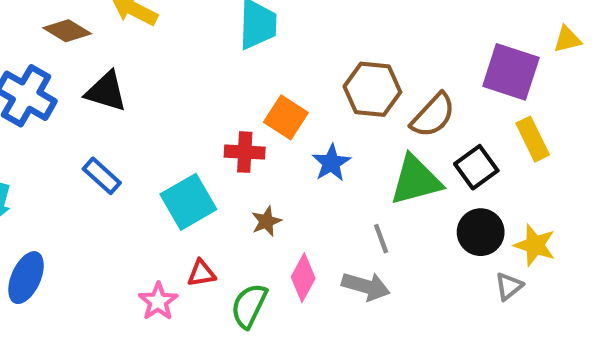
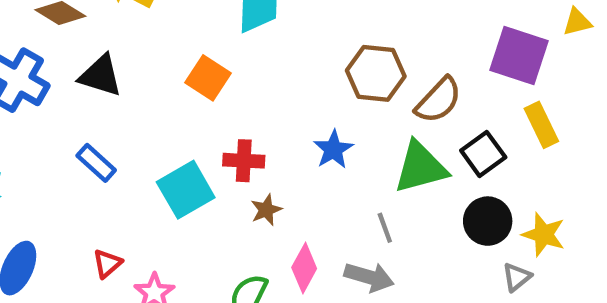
orange square: (286, 117) -> (208, 78), moved
red cross: (245, 152) -> (244, 161), moved
red triangle: (201, 273) -> (107, 264), moved, turned -32

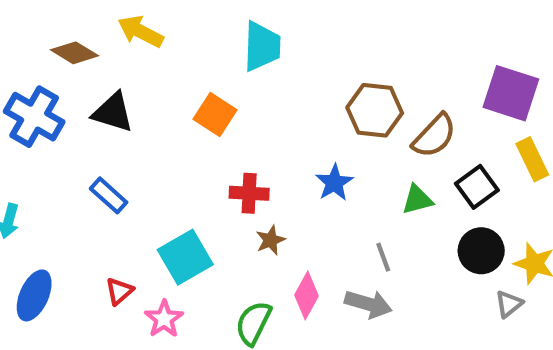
green triangle: (421, 167) -> (417, 200), size x0.6
cyan square: (186, 190) -> (185, 257), moved

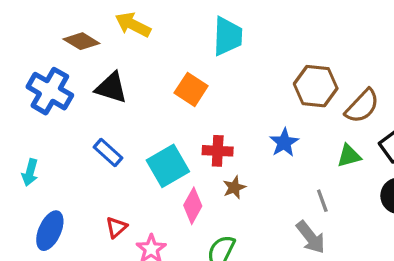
cyan square: (185, 257) -> (168, 166), moved
pink diamond: (307, 295) -> (193, 206), moved
gray arrow: (368, 304) -> (311, 237), turned 36

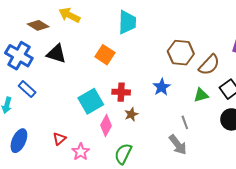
blue rectangle: (108, 153) -> (27, 89), moved

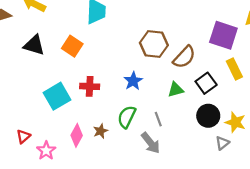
black triangle: (56, 54) -> (34, 45), moved
brown star: (131, 114) -> (101, 131), moved
pink diamond: (106, 125) -> (77, 135), moved
green semicircle: (123, 154) -> (127, 117), moved

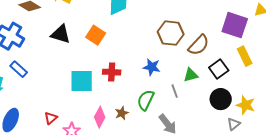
blue star: (133, 81) -> (152, 67), turned -30
cyan square: (57, 96) -> (82, 81), turned 30
gray line: (158, 119) -> (175, 91), moved

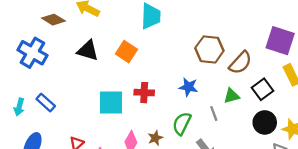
blue rectangle: (19, 69) -> (46, 103), moved

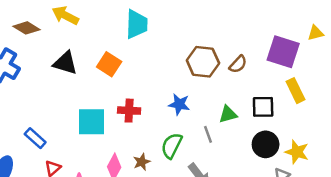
brown semicircle: (240, 63) -> (238, 64), moved, size x0.7
black square: (263, 89) -> (263, 107), turned 35
blue rectangle: (46, 103) -> (35, 138), moved

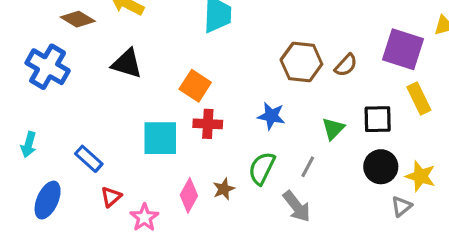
orange square: (109, 64) -> (195, 86), moved
green triangle: (228, 114) -> (333, 129), turned -30
gray line: (208, 134) -> (308, 167), moved, turned 48

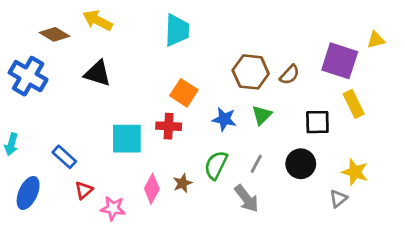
orange square: (195, 86) -> (184, 93), moved
green triangle: (333, 129) -> (262, 115), moved
black circle: (381, 167) -> (301, 164), moved
pink star: (144, 217) -> (113, 208), turned -30

